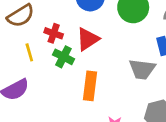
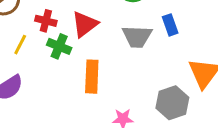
yellow line: (29, 52) -> (20, 45), turned 48
gray trapezoid: (142, 69) -> (137, 37), moved

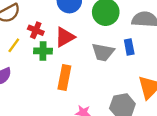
green cross: (59, 46) -> (43, 51), turned -30

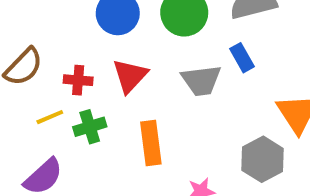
yellow line: (14, 45) -> (50, 117), turned 49
green cross: (43, 51) -> (90, 127), moved

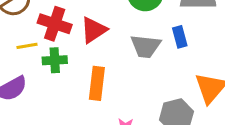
red cross: (78, 80) -> (55, 24), size x1.5

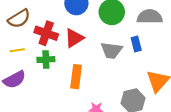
yellow line: (27, 46) -> (17, 50), moved

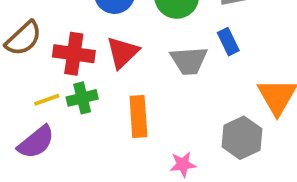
yellow line: (17, 50) -> (47, 100), moved

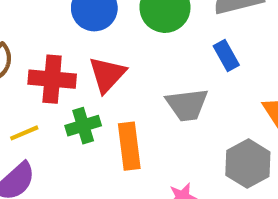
gray trapezoid: (189, 61) -> (187, 105), moved
green cross: (82, 98) -> (83, 126), moved

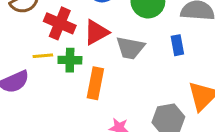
gray trapezoid: (187, 105) -> (130, 48), moved
yellow line: (24, 133) -> (43, 56), moved

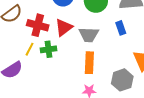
yellow line: (43, 56) -> (30, 49), turned -48
orange rectangle: (95, 83) -> (89, 63), moved

